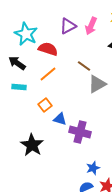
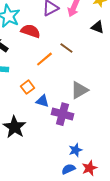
orange line: (48, 74) -> (44, 59), moved
gray triangle: (97, 84) -> (79, 90), moved

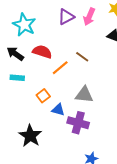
red semicircle: (30, 31) -> (42, 52), moved
gray triangle: (79, 90) -> (84, 95), moved, turned 36

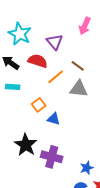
purple triangle: (66, 17) -> (55, 42), moved, turned -42
gray triangle: (84, 95) -> (79, 89), moved
purple cross: (78, 123) -> (52, 157), moved

